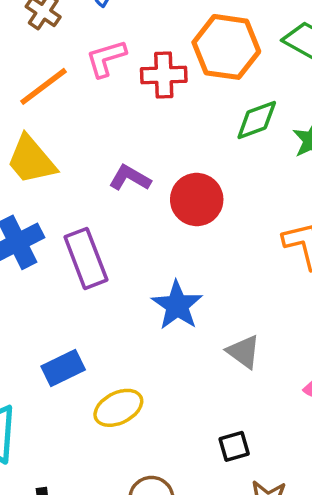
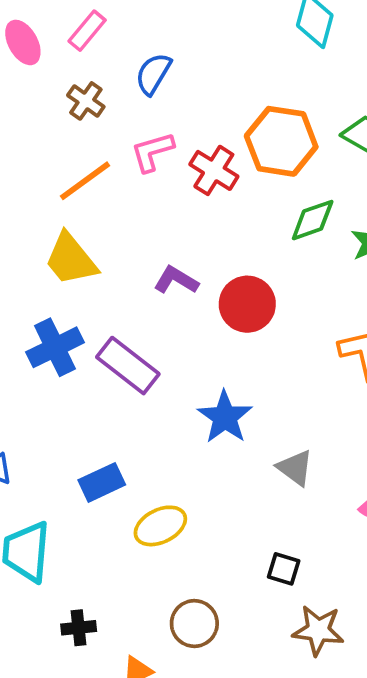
red cross: (164, 75) -> (214, 170), turned 33
purple rectangle: (86, 258) -> (128, 366), turned -32
black square: (234, 446) -> (284, 569), turned 32

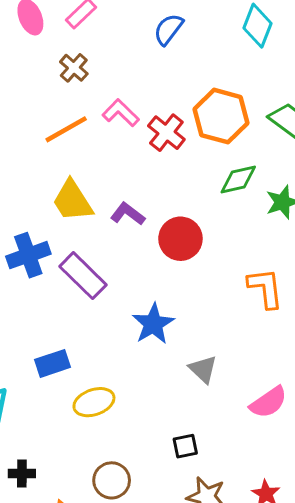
blue semicircle: (153, 74) -> (168, 29), moved
pink L-shape: (152, 152) -> (121, 113), turned 54
yellow trapezoid: (71, 259) -> (72, 201), moved
black square: (284, 569) -> (185, 446), turned -35

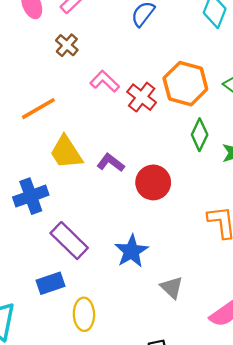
orange line: (66, 129) -> (38, 109), moved
green diamond: (238, 180) -> (200, 135), turned -52
purple rectangle: (83, 276) -> (69, 241), moved
yellow ellipse: (94, 402) -> (84, 314), turned -72

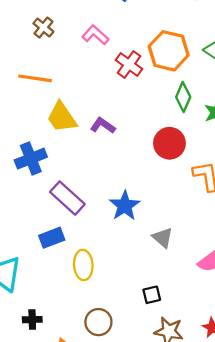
brown cross: (67, 45) -> (43, 28), moved
pink L-shape: (105, 81) -> (95, 35), moved
orange line: (38, 109) -> (35, 78), turned 40
red circle: (153, 182) -> (169, 143), moved

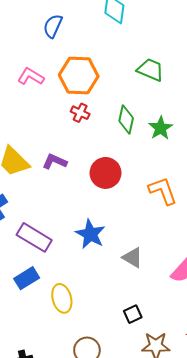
orange hexagon: (169, 51) -> (79, 76), moved
red cross: (129, 64) -> (80, 113), moved, size x0.7
red circle: (169, 143) -> (106, 173), moved

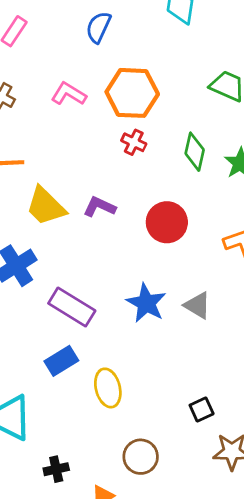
gray triangle: (133, 258) -> (198, 305), moved

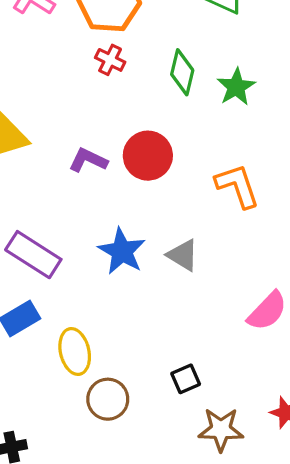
purple L-shape: (99, 207) -> (88, 160), moved
brown circle: (141, 457) -> (108, 399), moved

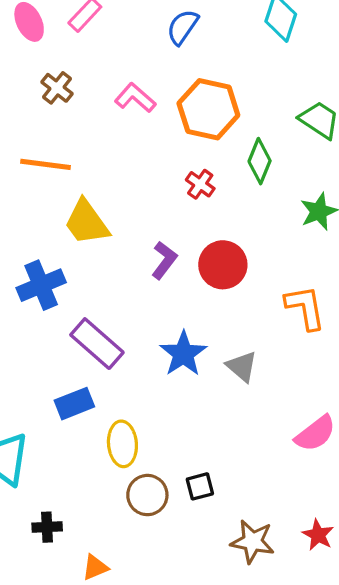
red cross: (110, 60) -> (200, 184), moved
green diamond: (182, 72) -> (260, 161), moved
purple L-shape: (88, 160) -> (164, 260), turned 93
black square: (186, 379) -> (200, 486), moved

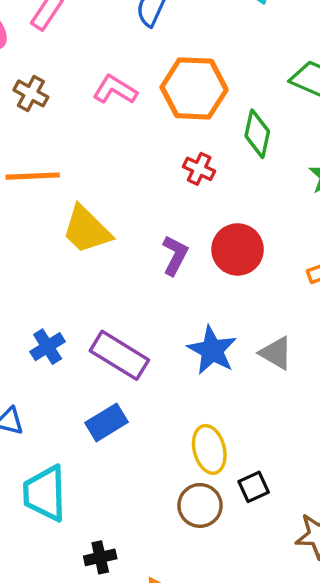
blue cross: (41, 285) -> (48, 347), moved, size x0.7
yellow ellipse: (122, 444) -> (209, 449), moved

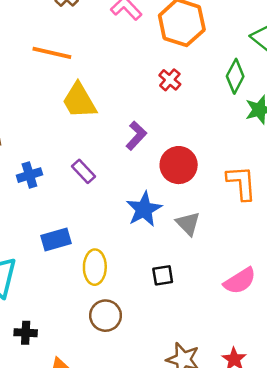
green diamond: (257, 134) -> (235, 76), moved
red circle: (238, 249) -> (179, 165), moved
purple rectangle: (119, 355) -> (83, 171), moved, size x0.6
yellow ellipse: (209, 449) -> (95, 267), moved
black square: (254, 487) -> (163, 275), moved

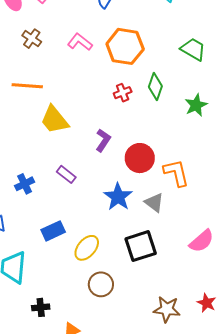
green diamond: (235, 76) -> (155, 86), moved
red cross: (170, 80) -> (123, 93), turned 36
orange L-shape: (241, 183) -> (176, 173), moved
yellow ellipse: (95, 267) -> (87, 248), turned 48
black square: (163, 275) -> (141, 246), size x1.8

